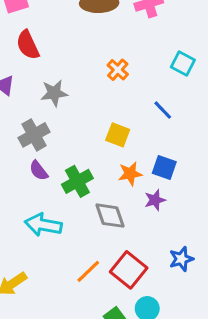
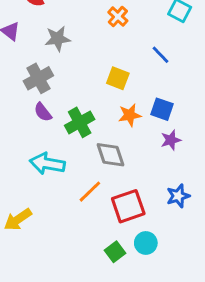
purple star: (155, 200) -> (171, 140), moved
red square: (129, 270) -> (128, 206), turned 32
orange line: (88, 271) -> (90, 192), moved

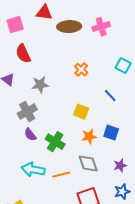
green cross: (80, 122) -> (55, 142), turned -30
purple star: (171, 140) -> (120, 166), moved
gray diamond: (110, 155) -> (88, 164), moved
orange line: (90, 192) -> (61, 175), moved, turned 30

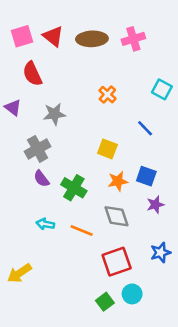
red triangle: (44, 13) -> (53, 36), moved, turned 30
purple star: (120, 166) -> (155, 205), moved
cyan arrow: (33, 170) -> (45, 224), size x0.6
orange line: (61, 175) -> (82, 230), turned 36

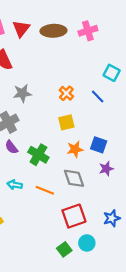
red triangle: (53, 36) -> (21, 29), turned 30
orange cross: (107, 95) -> (66, 93), moved
blue line: (145, 128) -> (98, 96), moved
yellow square: (107, 149) -> (66, 122), turned -35
blue star: (161, 253) -> (112, 218), moved

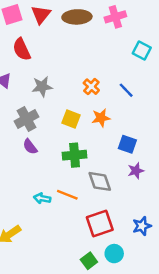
cyan square: (112, 73) -> (142, 51), moved
yellow square: (66, 122) -> (71, 119), moved, turned 35
orange star: (75, 149) -> (101, 118), moved
green cross: (38, 155) -> (75, 155), moved, turned -36
cyan arrow: (15, 185) -> (42, 198), moved

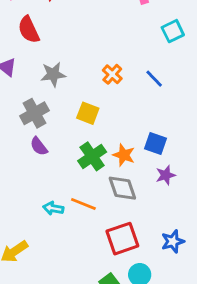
cyan square: (142, 51) -> (173, 31), turned 36
orange star: (101, 118) -> (124, 155), moved, turned 30
green cross: (75, 155) -> (92, 156), turned -30

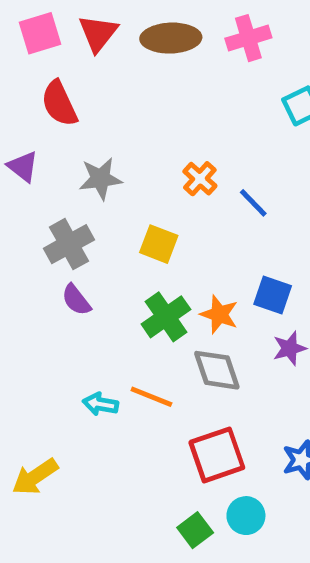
blue line: (154, 79) -> (253, 203), moved

